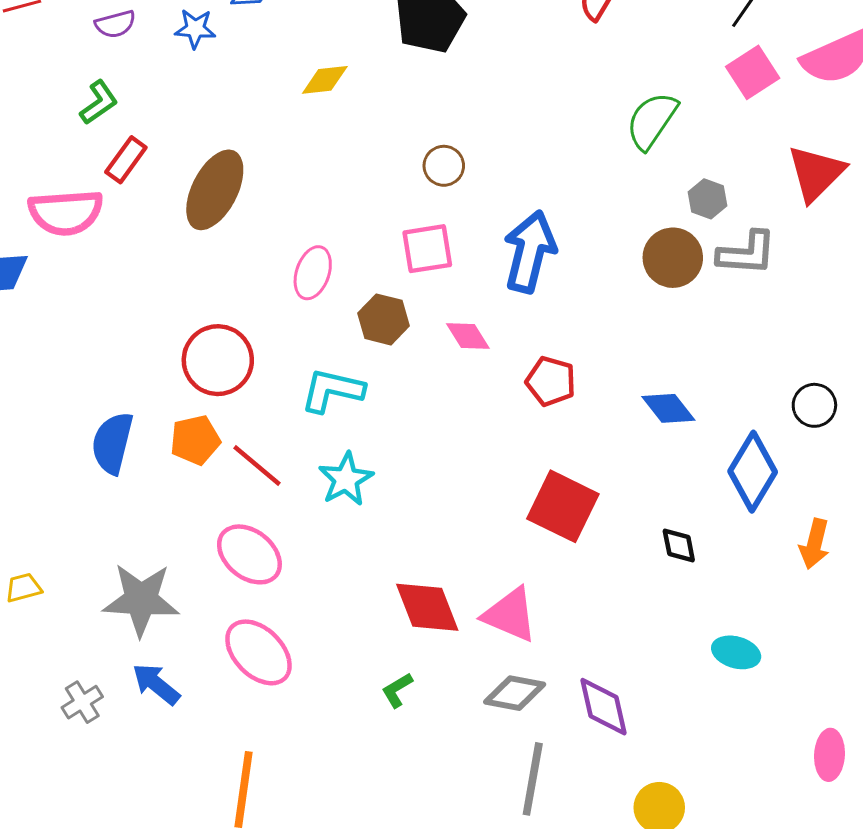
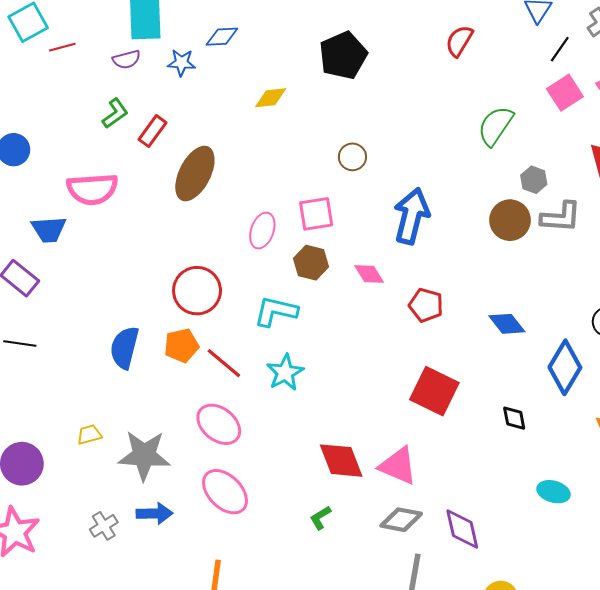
red rectangle: (126, 160) -> (152, 131), moved
pink square: (427, 249) -> (316, 214), moved
yellow trapezoid: (23, 588) -> (89, 435), moved
blue arrow: (156, 684) -> (155, 513), turned 140

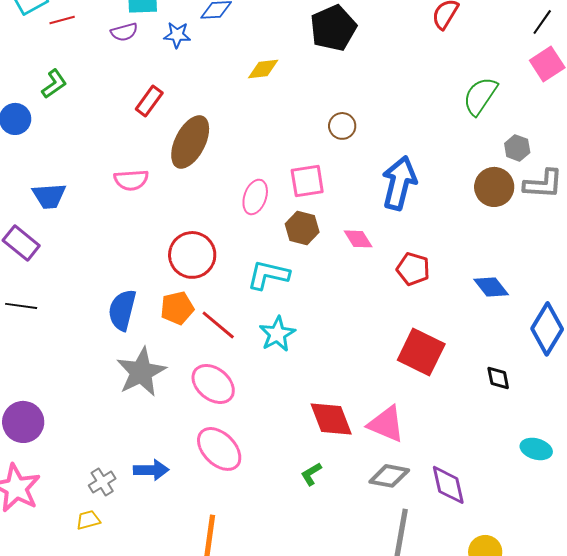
green L-shape: (115, 113) -> (54, 84), moved
pink semicircle: (92, 189) -> (131, 180), moved, size x0.7
yellow trapezoid: (89, 435) -> (88, 520), moved
gray star: (144, 455) -> (141, 372), moved, turned -30

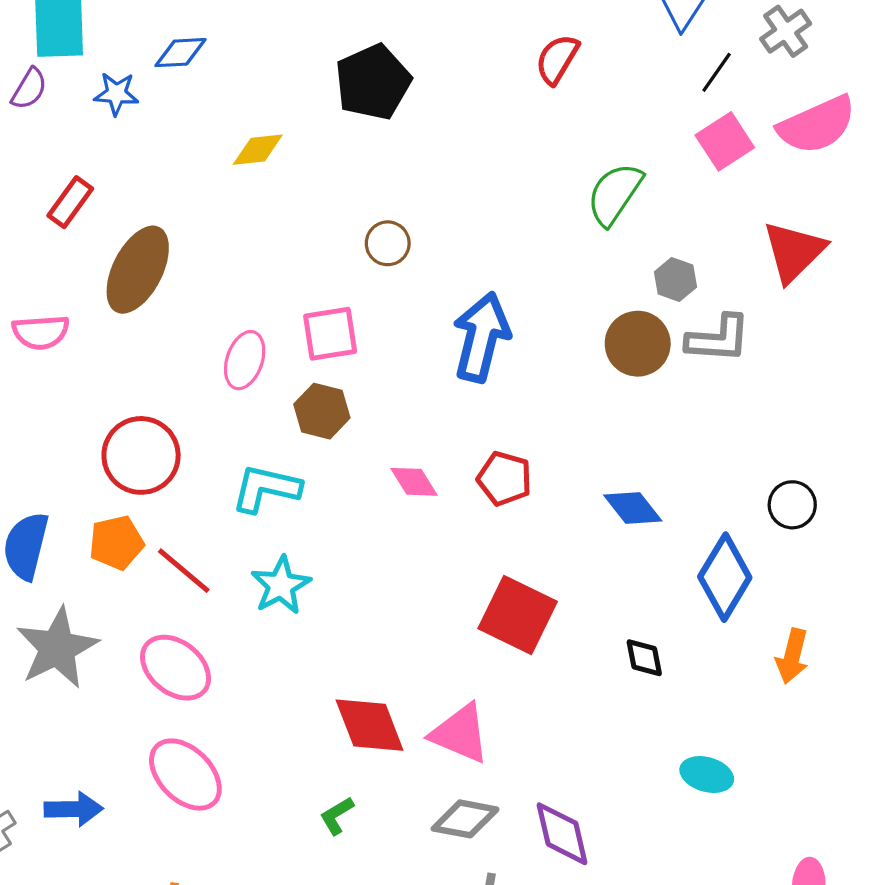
purple semicircle: (124, 32) -> (29, 89), turned -44
pink diamond: (358, 239) -> (414, 482), moved

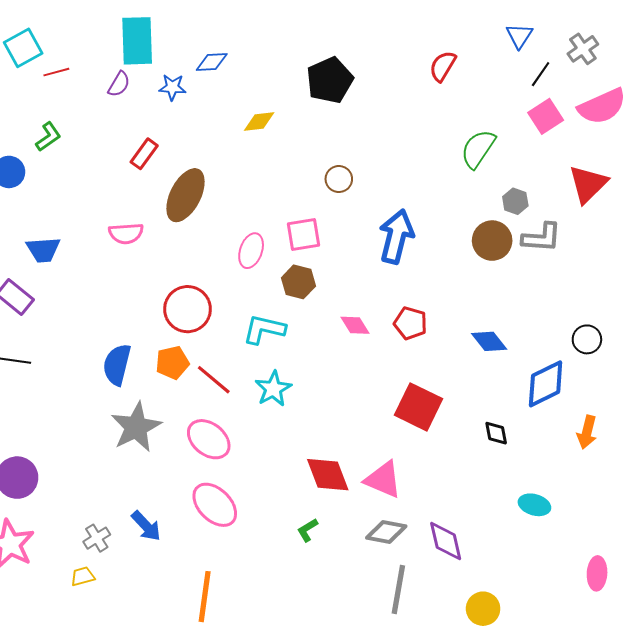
blue diamond: (725, 577) -> (546, 384), turned 33
blue arrow: (74, 809) -> (146, 526), turned 48

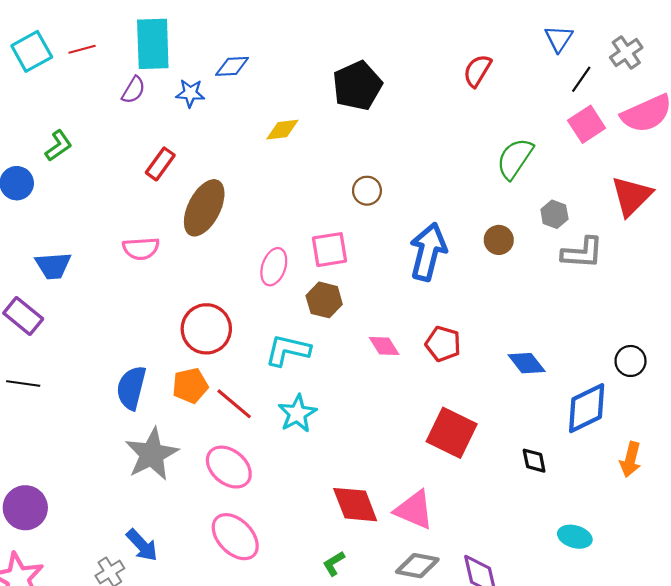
red line: (56, 72) -> (82, 49), moved
brown circle: (492, 241) -> (499, 240), moved, size x0.7
blue arrow: (146, 526) -> (142, 545), moved

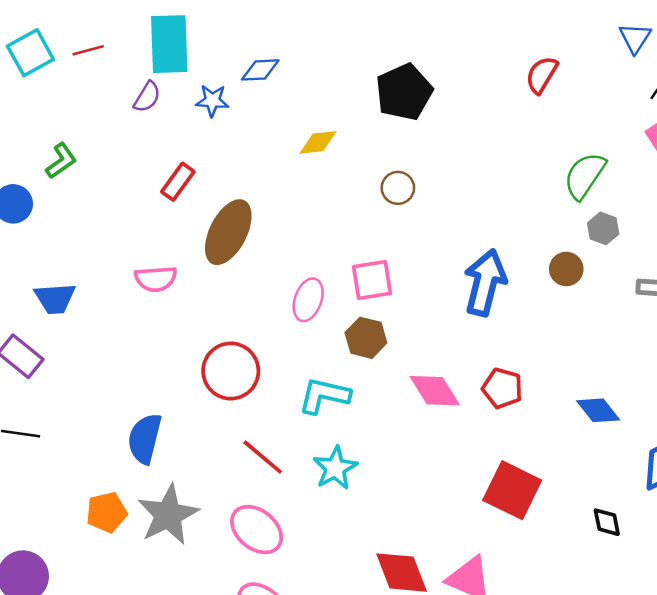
brown circle: (367, 191) -> (398, 188), moved
gray hexagon: (554, 214) -> (603, 228), moved
pink diamond: (384, 346) -> (435, 391), size x1.4
orange pentagon: (190, 386) -> (107, 512), moved

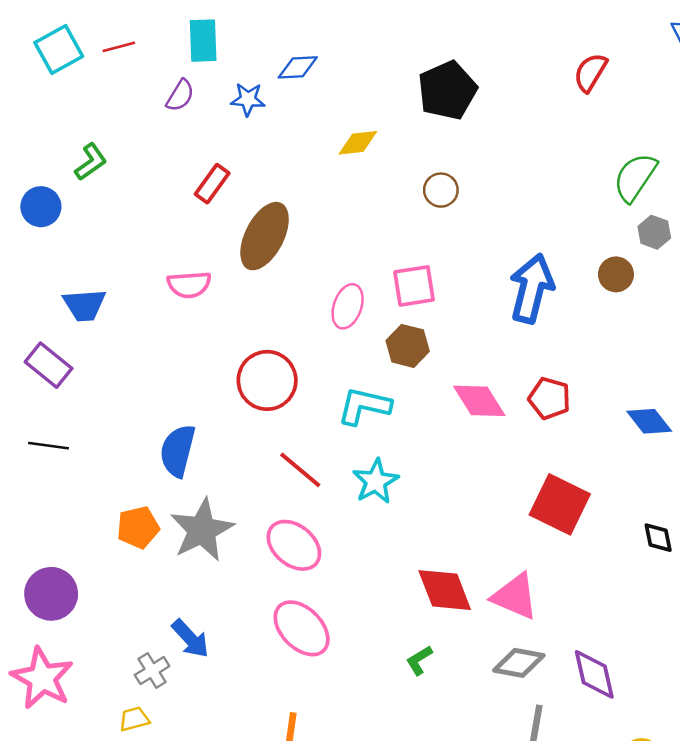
cyan rectangle: (169, 44) -> (203, 41), size x0.7

